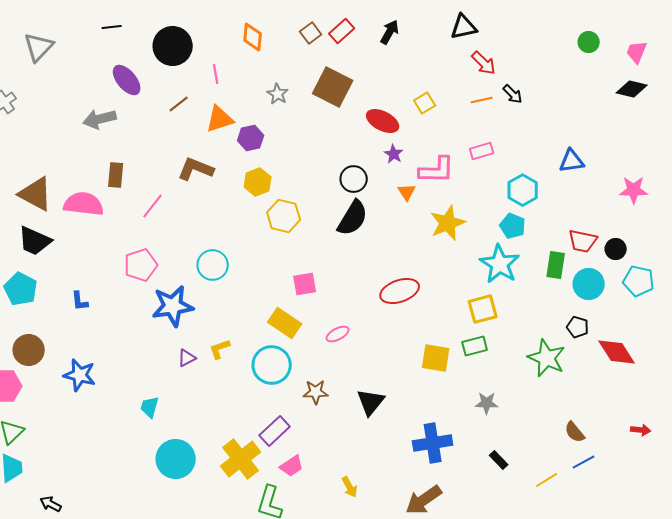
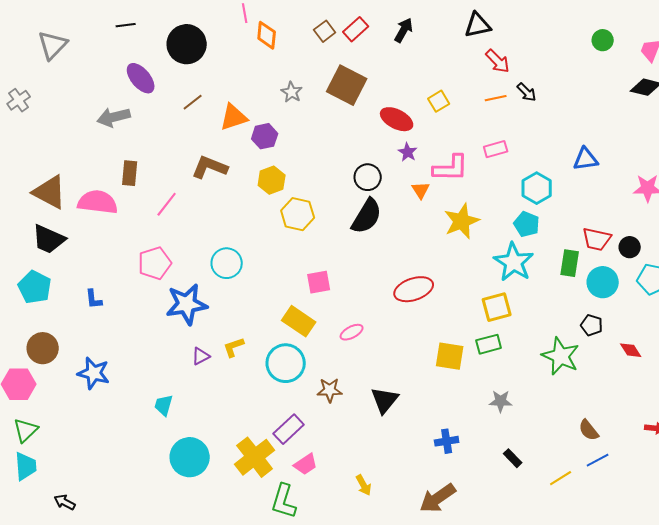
pink line: (216, 74) -> (245, 13), moved
red diamond: (617, 352) -> (631, 350), size x0.6
blue cross: (433, 443) -> (447, 441), size x0.6

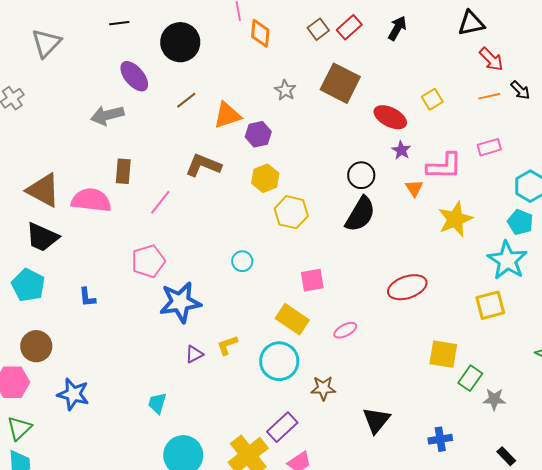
cyan circle: (227, 263) -> (242, 261), moved, size x0.7
green rectangle: (489, 344) -> (470, 378), moved, turned -40
blue star: (94, 373) -> (73, 394), moved
black triangle: (385, 400) -> (376, 420), moved

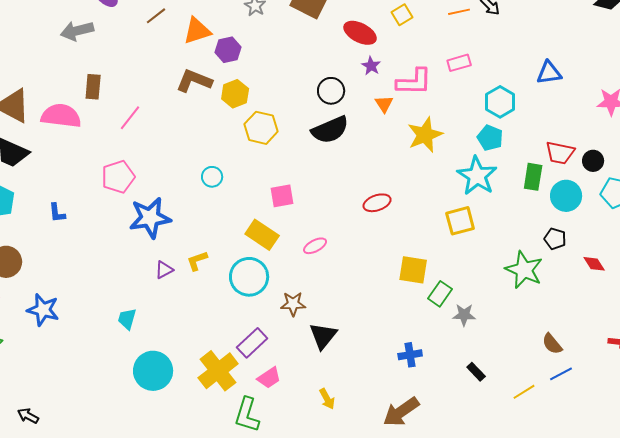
brown L-shape: (203, 165) -> (194, 81), moved
black semicircle: (360, 214) -> (330, 130), turned 36
red ellipse: (407, 287) -> (377, 203), size x0.7
black triangle: (376, 420) -> (323, 336), moved

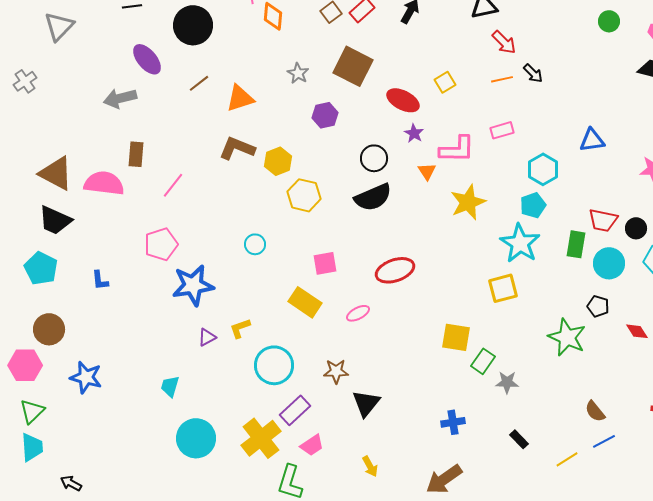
purple hexagon: (228, 50) -> (325, 115), moved
cyan pentagon: (490, 138) -> (533, 205), turned 30
red ellipse: (377, 203) -> (395, 270), moved, size x1.4
cyan circle: (249, 277) -> (274, 365), moved

